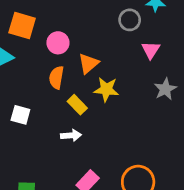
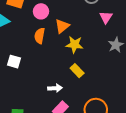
yellow rectangle: (77, 105) -> (77, 71), moved
white arrow: (71, 135) -> (55, 88), moved

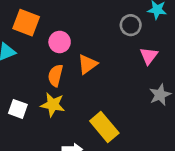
yellow star: (74, 45) -> (53, 105), moved
yellow rectangle: (77, 71) -> (104, 127), size x1.5

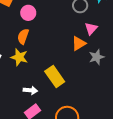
orange triangle: (88, 64) -> (79, 43), moved

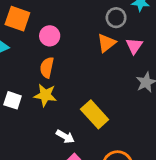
orange triangle: (79, 43) -> (106, 43), moved
white arrow: (30, 90) -> (65, 137), turned 32

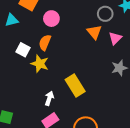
orange triangle: (106, 43) -> (94, 32), turned -42
white square: (13, 100) -> (23, 50), moved
white arrow: (65, 137) -> (49, 98), turned -112

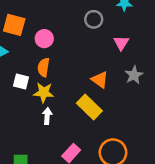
gray circle: (105, 14) -> (94, 19), moved
orange triangle: (94, 32) -> (100, 80), moved
white arrow: (49, 98) -> (47, 116), moved

